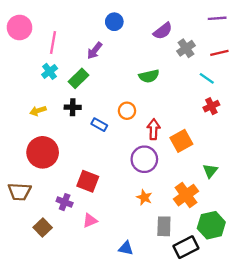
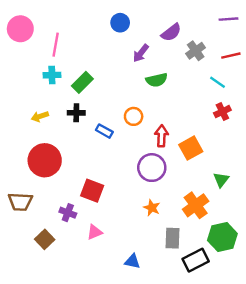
purple arrow: (95, 51) -> (141, 53), moved
cyan cross: (50, 71) -> (52, 75), turned 35

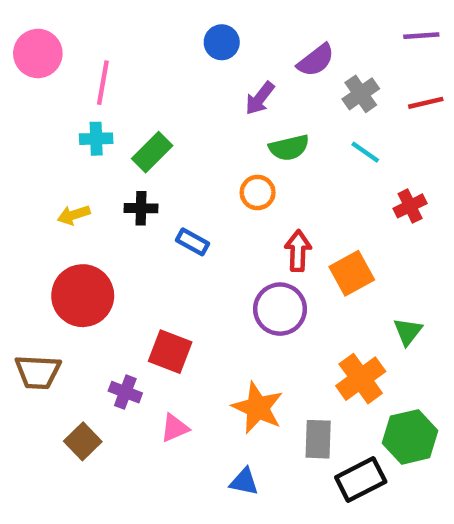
cyan line: (218, 82) -> (365, 152), moved
orange circle: (134, 116) -> (258, 192), moved
orange star: (152, 208) -> (258, 408), moved, size x1.6

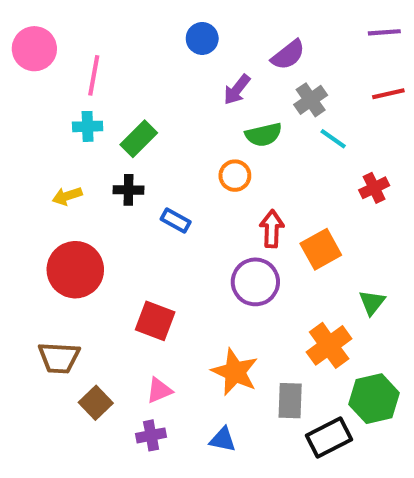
gray cross: (361, 94) -> (311, 100), moved
brown trapezoid: (38, 372) -> (59, 358), moved
purple cross: (125, 392) -> (151, 435), moved, turned -32
brown square: (83, 441) -> (96, 403), moved

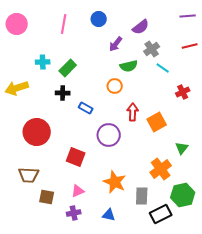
pink line: (94, 75) -> (64, 24), moved
yellow arrow: (67, 196) -> (17, 88), moved, size x1.6
purple circle: (255, 282) -> (109, 135), moved
brown square: (96, 403) -> (47, 197), turned -35

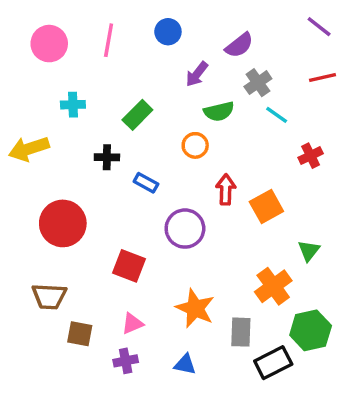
purple line: (188, 16) -> (319, 27), turned 42
pink circle: (17, 24) -> (49, 44), moved
green rectangle: (68, 68) -> (137, 115), moved

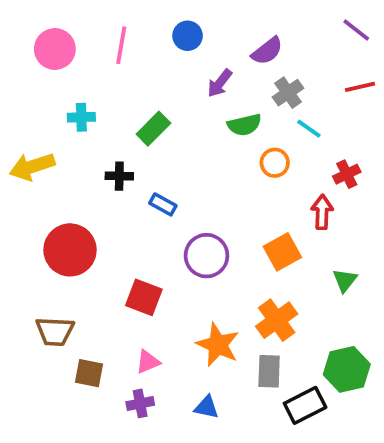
orange circle: (195, 145) -> (275, 163), moved
red arrow: (226, 190) -> (322, 212), moved
orange square: (266, 206) -> (282, 252), moved
orange cross: (273, 286) -> (277, 320), moved

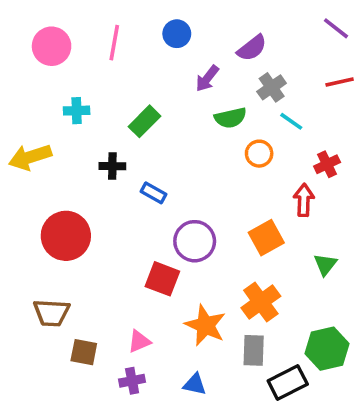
red square: (144, 297) -> (162, 279), moved

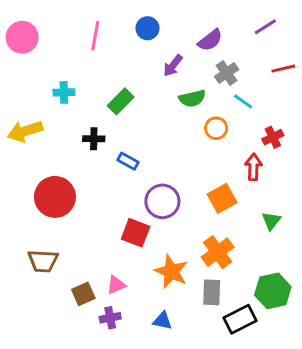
purple line: (336, 28) -> (265, 27), moved, turned -70
pink circle: (52, 46) -> (22, 37), moved
brown square: (84, 352) -> (83, 294), moved, turned -35

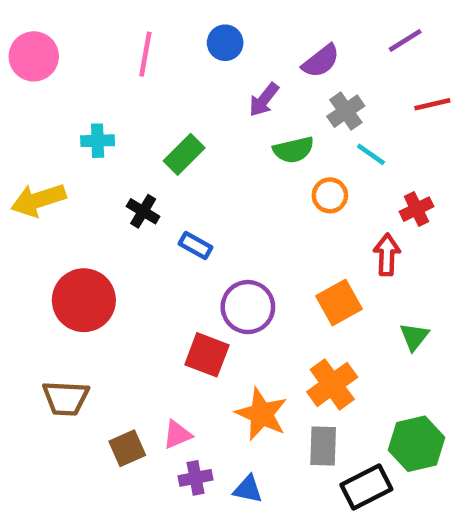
black cross: (94, 139) -> (143, 211), turned 30
purple cross: (110, 318) -> (196, 478), moved

